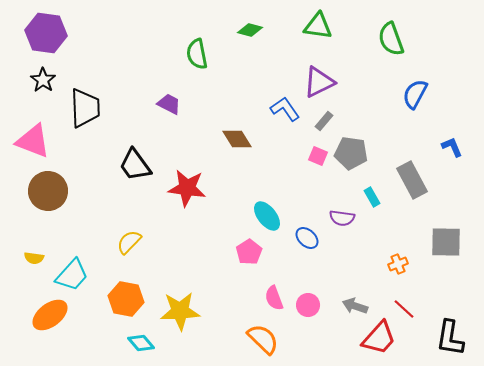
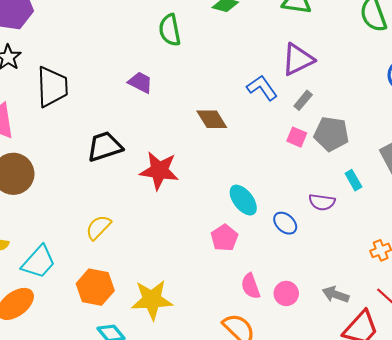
black trapezoid: (135, 165) -> (105, 147), turned 108

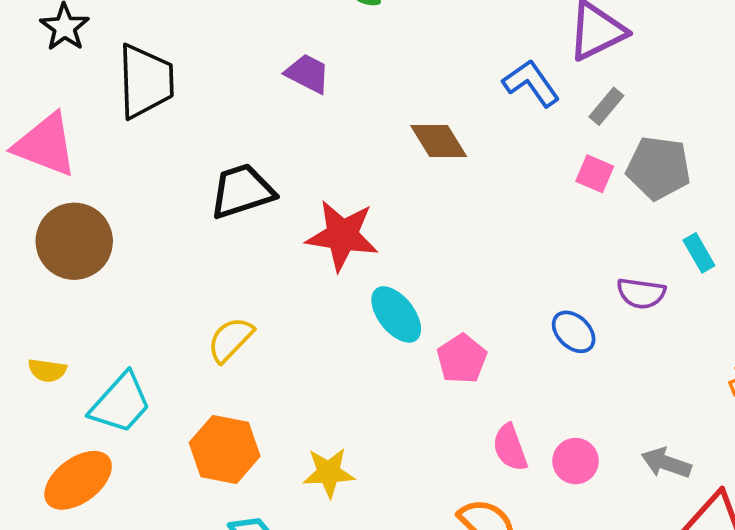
cyan ellipse: (243, 200) -> (396, 314), moved
yellow star: (152, 300) -> (329, 473), size x0.7

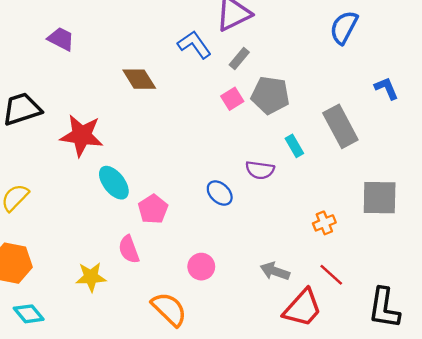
pink square: (595, 174) -> (232, 99), turned 35
pink semicircle: (510, 448) -> (129, 249), moved
pink circle: (576, 461) -> (201, 267), moved
yellow star: (329, 473) -> (91, 277), moved

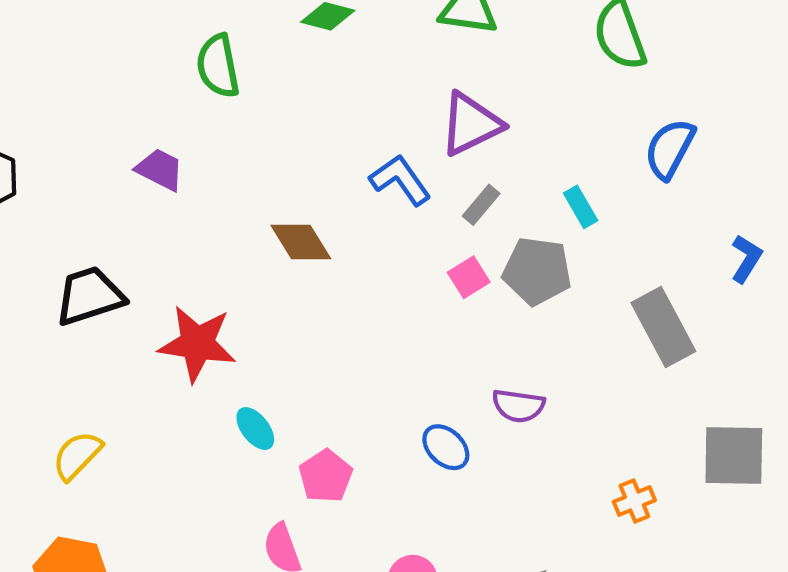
blue L-shape: (386, 88) -> (746, 259), turned 55
cyan rectangle: (294, 146) -> (581, 207), moved
cyan ellipse: (114, 183) -> (255, 429), size x0.7

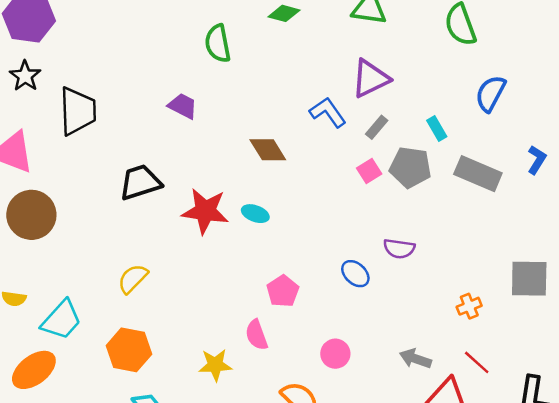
gray rectangle: (663, 327) -> (478, 174), moved, turned -39
cyan ellipse: (255, 429) -> (255, 214), moved, turned -32

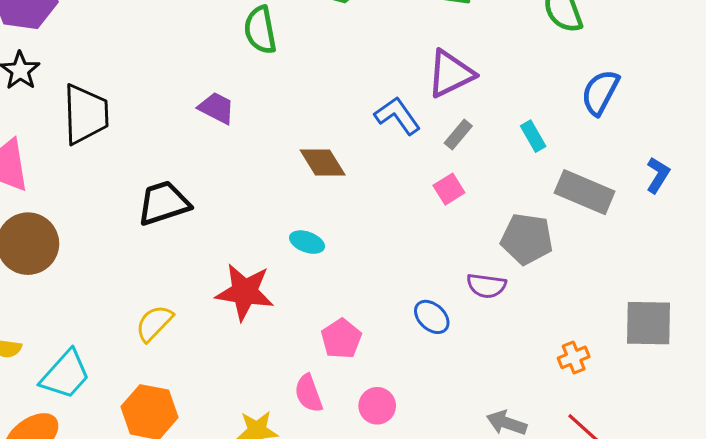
gray pentagon: (410, 167) -> (527, 239), moved
red star: (205, 211) -> (245, 292), moved
pink circle: (335, 354) -> (377, 406), moved

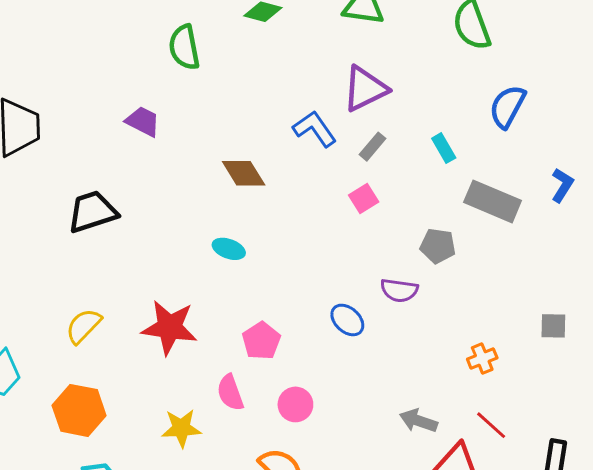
gray pentagon: (527, 239) -> (438, 246), size x0.7
red star: (245, 292) -> (169, 327), moved
gray square: (649, 323) -> (553, 326), size x0.6

